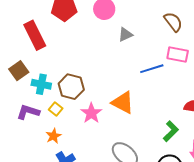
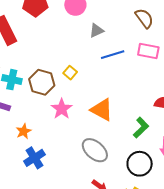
blue line: (152, 69) -> (113, 55), moved
orange triangle: (123, 103) -> (102, 110), moved
yellow square: (56, 109) -> (70, 73), moved

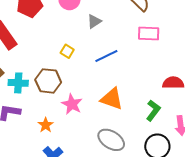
blue line: (113, 55) -> (106, 56), moved
yellow square: (70, 73) -> (67, 51), moved
orange star: (24, 131) -> (46, 125), moved

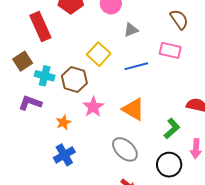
pink rectangle: (149, 34) -> (170, 50), moved
yellow square: (67, 51) -> (99, 54), size x1.6

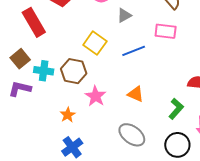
purple L-shape: (30, 103) -> (20, 89), moved
orange triangle: (133, 109) -> (136, 94), size x0.7

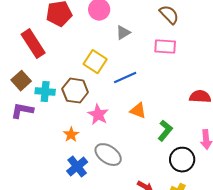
blue line: (134, 51) -> (125, 78), moved
green L-shape: (176, 109) -> (165, 131), moved
gray ellipse: (132, 135) -> (108, 155), moved

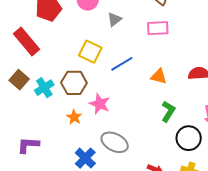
cyan cross: (45, 92) -> (44, 88), turned -30
purple L-shape: (22, 111) -> (28, 145), moved
orange triangle: (138, 111) -> (159, 76), moved
orange star: (71, 135) -> (74, 117), moved

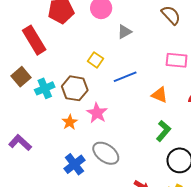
pink rectangle: (158, 28) -> (177, 60), moved
yellow square: (90, 52) -> (96, 60), size x0.7
purple L-shape: (28, 145) -> (20, 143), turned 30

